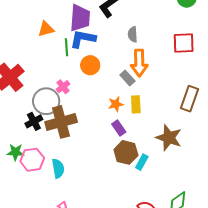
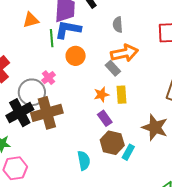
orange arrow: (139, 63) -> (124, 53), turned -100
black cross: (34, 121) -> (20, 113), size x1.5
pink hexagon: (32, 160) -> (15, 168), moved
cyan semicircle: (58, 168) -> (84, 161), moved

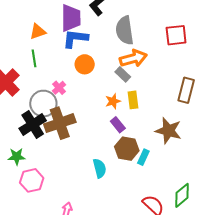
gray semicircle: (118, 25) -> (125, 30), size x1.8
green line: (52, 38) -> (34, 58), moved

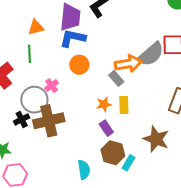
gray semicircle: (125, 30) -> (151, 54), moved, turned -128
black cross: (33, 125) -> (22, 119), size x0.6

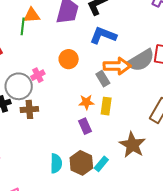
blue L-shape: (73, 38) -> (103, 35), moved
green line: (30, 54) -> (23, 26), moved
brown cross: (49, 121) -> (29, 109), size x0.6
brown hexagon: (113, 153) -> (81, 163), moved

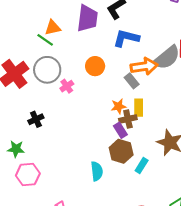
green line: (23, 26) -> (45, 40), turned -54
gray circle: (19, 86) -> (47, 70), moved
brown cross: (29, 109) -> (128, 119), moved
brown hexagon: (81, 163) -> (121, 151), moved

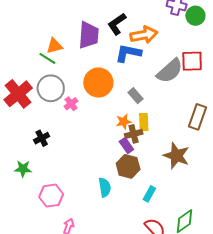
orange circle: (95, 66) -> (98, 83), size x1.5
orange arrow: (144, 66) -> (144, 35), moved
cyan rectangle: (142, 166) -> (149, 194), moved
pink hexagon: (28, 175) -> (51, 196), moved

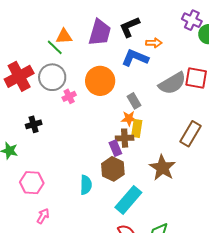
orange arrow: (144, 35) -> (154, 43), size x0.6
orange star: (124, 122) -> (129, 118), moved
cyan rectangle: (149, 194) -> (128, 200), size x1.8

